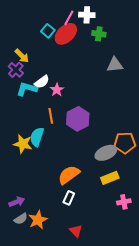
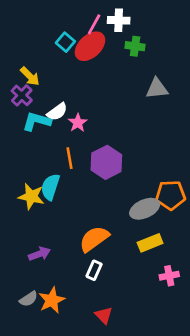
purple arrow: (17, 202) -> (39, 254), moved

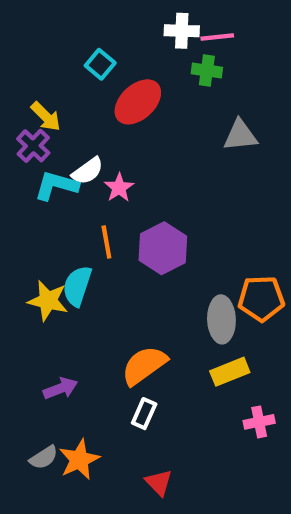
pink line: (94, 24) -> (217, 37), moved, turned 55
red ellipse: (90, 46) -> (138, 102), moved
gray ellipse: (145, 209) -> (221, 319), turned -68

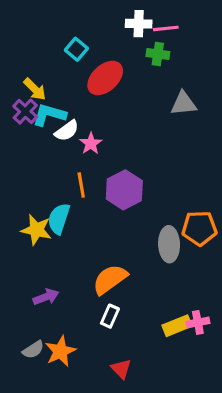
cyan L-shape: (56, 186) -> (49, 115), moved
yellow rectangle: (230, 372) -> (177, 326), moved

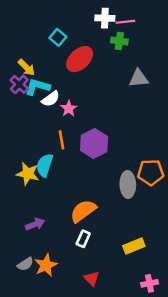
pink cross: (198, 322) -> (150, 283), moved

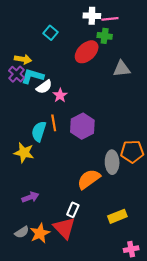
red ellipse: (80, 59) -> (87, 52), moved
yellow arrow: (27, 68) -> (23, 59), turned -35
cyan semicircle: (45, 165) -> (39, 131), moved
orange semicircle: (83, 211) -> (89, 179), moved
red triangle: (92, 279) -> (64, 228), moved, size x1.6

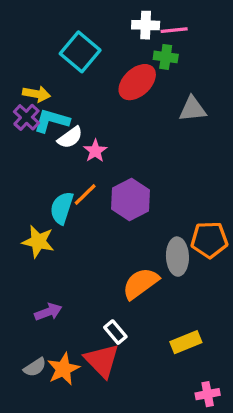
cyan square: (51, 33) -> (80, 52), size x1.6
orange line: (54, 123) -> (85, 194), turned 56
white rectangle: (73, 210) -> (115, 332), turned -64

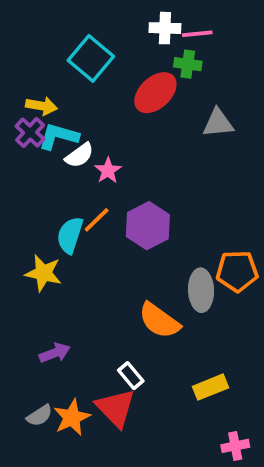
orange semicircle: (141, 283) -> (159, 321), turned -108

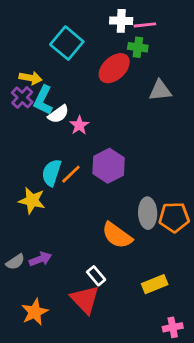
cyan L-shape: (59, 136) -> (43, 100), turned -80
orange line: (97, 220) -> (71, 174), moved
orange pentagon: (237, 271) -> (174, 217), moved
gray semicircle: (40, 416) -> (15, 262), moved
orange star: (72, 417) -> (35, 312), moved

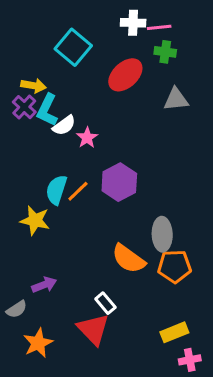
green cross: (138, 47) -> (165, 52), moved
orange pentagon: (174, 217) -> (174, 266), moved
gray semicircle: (15, 262) -> (17, 309), moved
yellow rectangle: (155, 284) -> (174, 332), moved

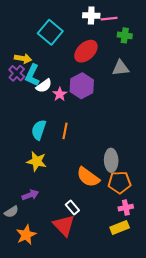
green cross: (165, 52) -> (125, 35), moved
purple hexagon: (119, 182) -> (82, 86), moved
orange line: (78, 191) -> (65, 131), moved, turned -35
yellow star: (35, 220) -> (37, 161), moved
pink cross: (190, 360) -> (126, 208), moved

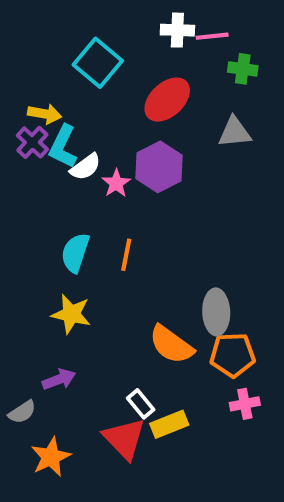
yellow rectangle: (120, 228) -> (169, 424), moved

